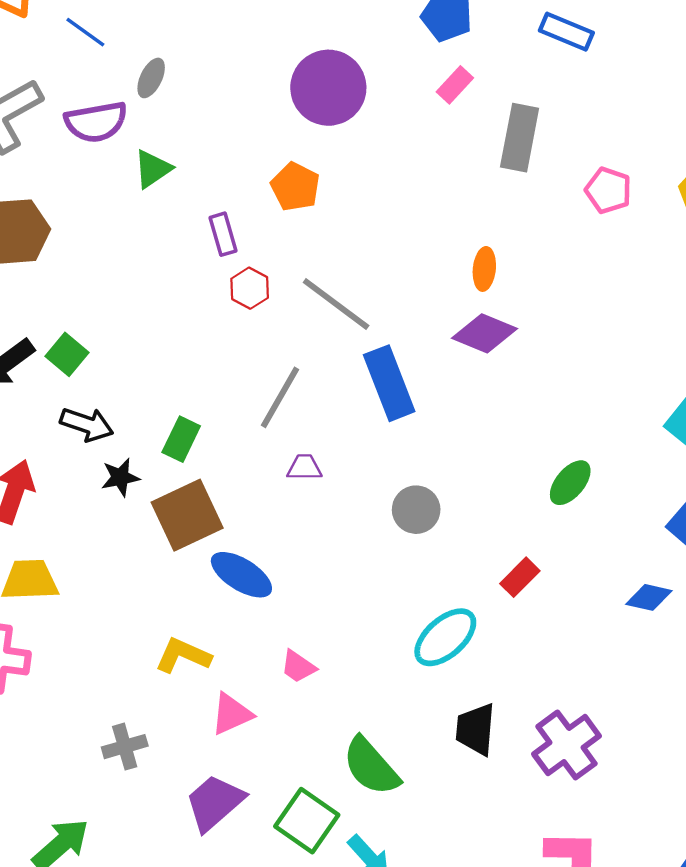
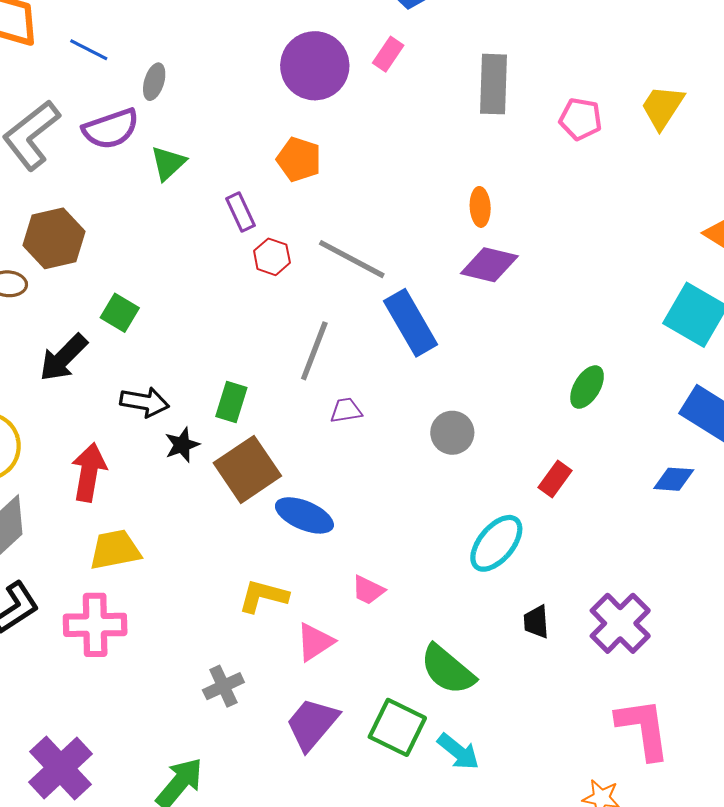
pink rectangle: (455, 85) -> (388, 54), moved
green square: (67, 354) -> (120, 313), moved
black trapezoid: (476, 729) -> (536, 622), size x0.7

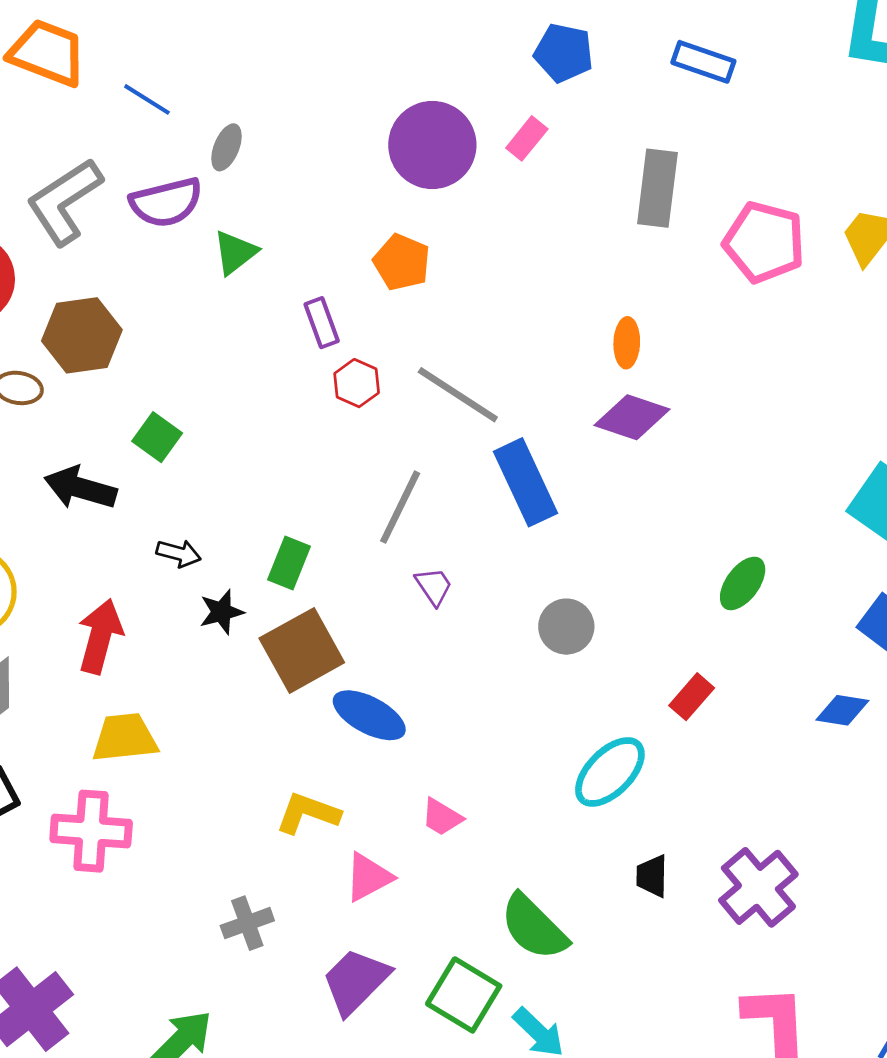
pink pentagon: (581, 119) -> (764, 242), size x1.5
black arrow: (63, 358) -> (80, 488), turned 56
black arrow: (145, 402) -> (179, 553), size x0.7
purple trapezoid: (346, 410) -> (434, 586), turned 60

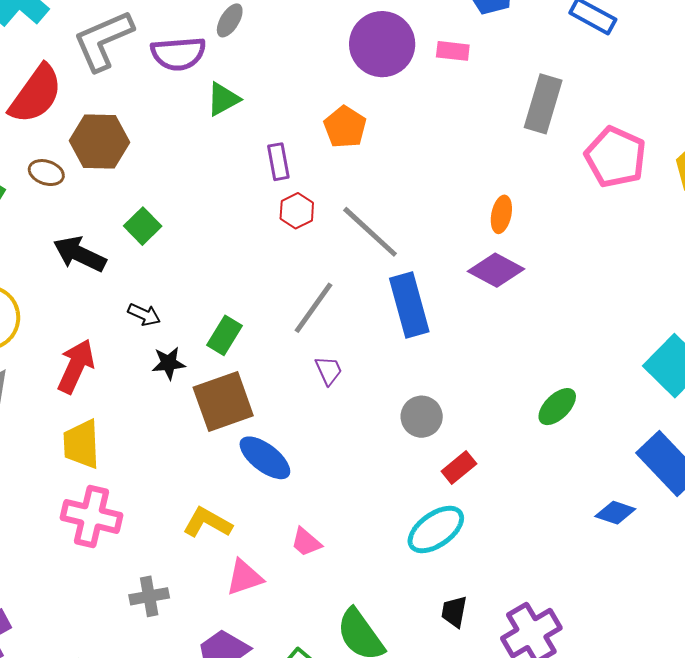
pink rectangle: (527, 138) -> (453, 51), turned 48
red rectangle: (692, 697) -> (459, 467), moved
yellow trapezoid: (125, 738) -> (81, 444), turned -96
pink cross: (91, 831) -> (92, 516), moved

